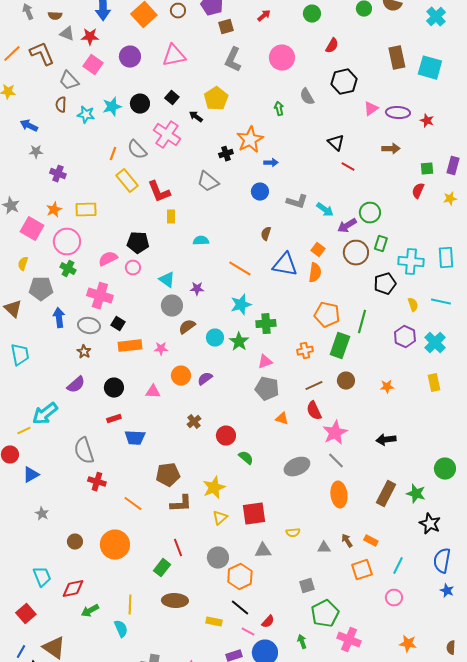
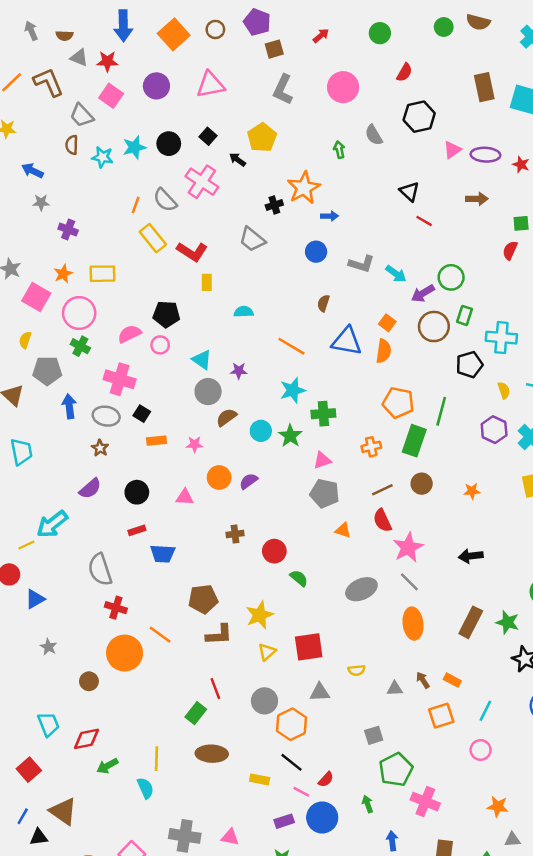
red L-shape: (159, 192) -> (192, 252), turned -35
orange rectangle: (130, 346) -> (156, 441), size x0.7
brown cross: (194, 422) -> (235, 534), turned 32
orange circle: (115, 545) -> (125, 653), moved

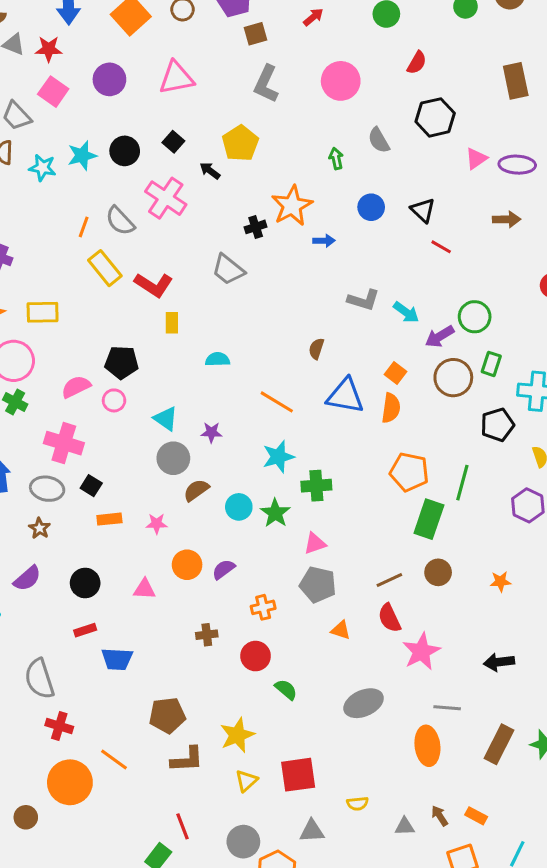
blue circle: (316, 252) -> (371, 207), moved
orange cross: (371, 447) -> (263, 607), moved
gray line: (409, 582) -> (447, 708), moved, turned -40

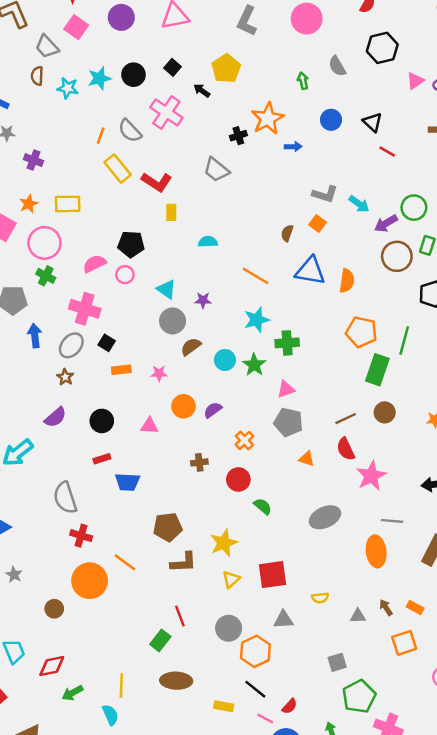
orange square: (395, 373) -> (318, 223), moved
gray ellipse: (47, 489) -> (71, 345), turned -60
orange cross: (263, 607) -> (244, 440), turned -30

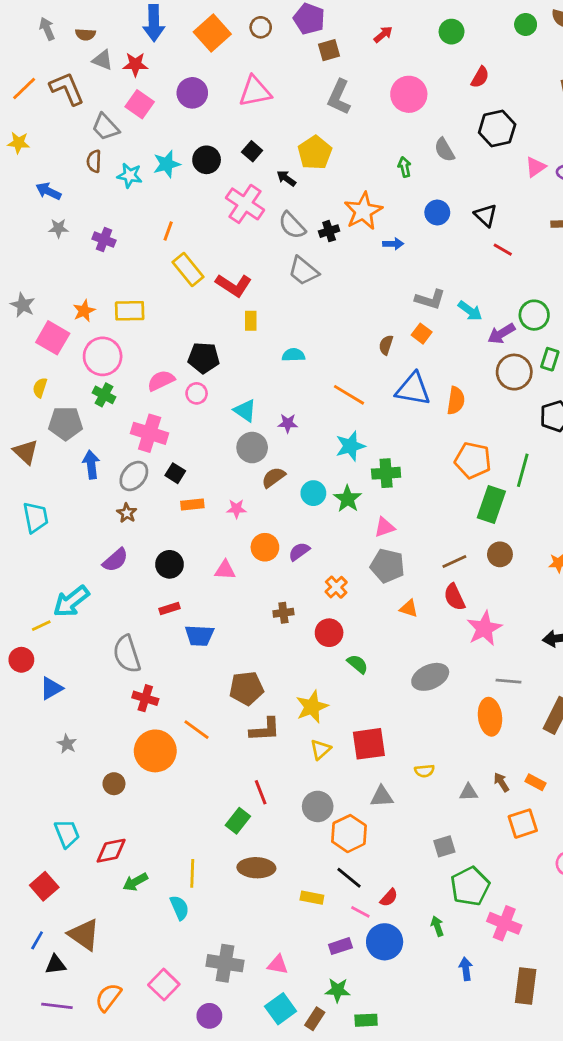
gray semicircle: (130, 131) -> (292, 225), moved
purple cross: (34, 160) -> (104, 240), moved

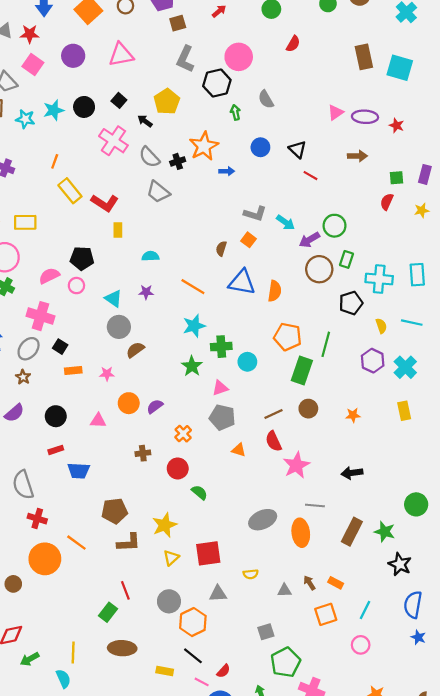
black hexagon: (497, 128) -> (217, 83), moved
purple star: (288, 423) -> (146, 292), moved
cyan circle: (313, 493) -> (247, 362), moved
gray ellipse: (430, 677) -> (263, 520), moved

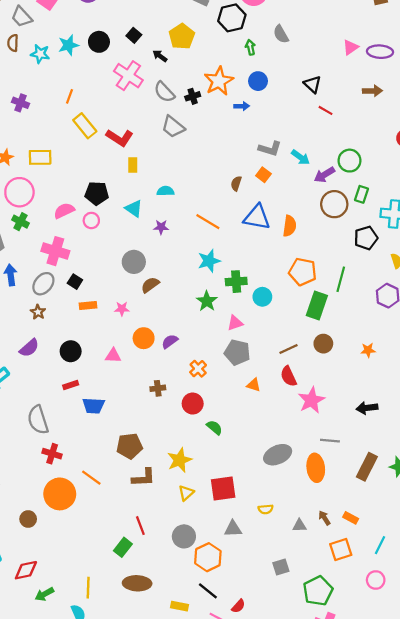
blue circle: (260, 147) -> (258, 81), moved
cyan triangle: (113, 299) -> (134, 209), moved
green pentagon: (285, 662) -> (318, 591), moved

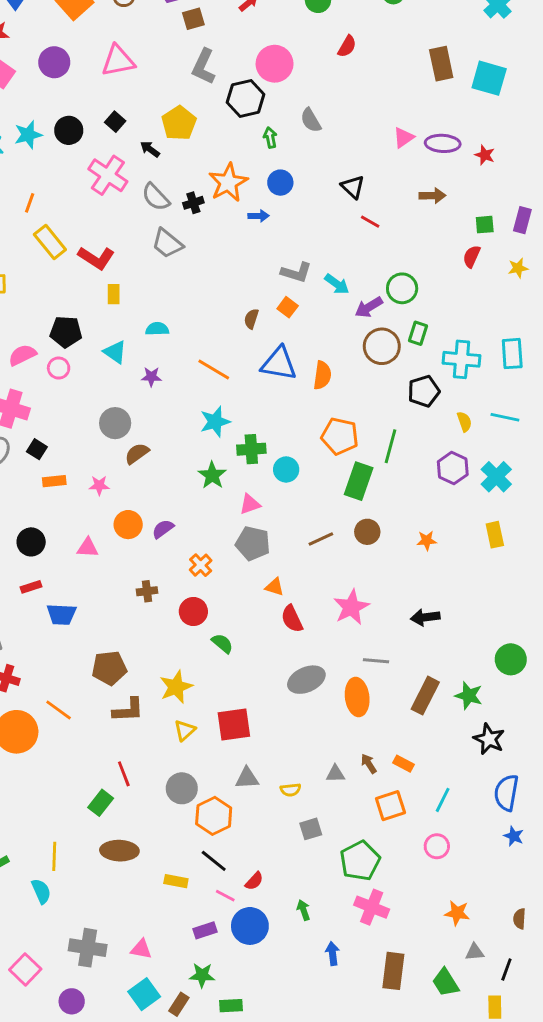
red semicircle: (289, 376) -> (292, 619), moved
yellow semicircle: (266, 509) -> (290, 790), moved

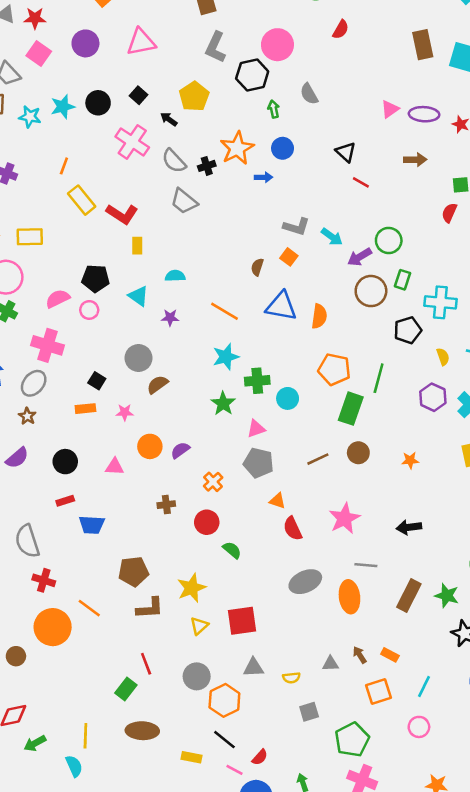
black square: (37, 449) -> (97, 381), moved

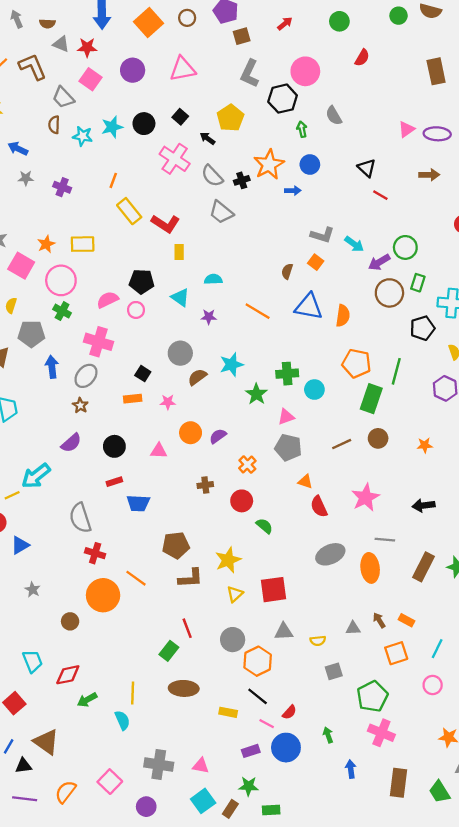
cyan star: (226, 357) -> (231, 365), moved

